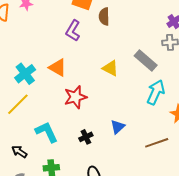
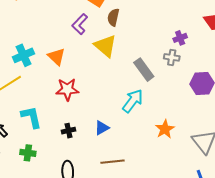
yellow triangle: (110, 68) -> (105, 46), moved, size x1.4
cyan arrow: (156, 92) -> (133, 101), moved
brown line: (157, 143) -> (112, 162), moved

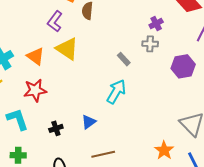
yellow triangle: (105, 46) -> (67, 49), moved
gray rectangle: (144, 70) -> (124, 59), size x0.6
red star: (67, 89) -> (35, 90), moved
orange star: (165, 129) -> (164, 150), moved

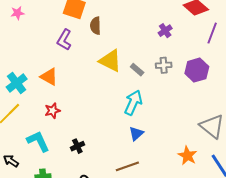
gray cross: (150, 44) -> (164, 65), moved
yellow triangle: (67, 49) -> (110, 61), moved
red star: (35, 90) -> (52, 111), size x0.7
blue triangle: (89, 122) -> (136, 134), moved

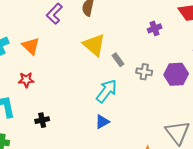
gray cross: (164, 65) -> (144, 72), moved

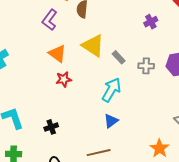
orange triangle: (31, 46) -> (57, 54), moved
red star: (26, 80) -> (64, 79), moved

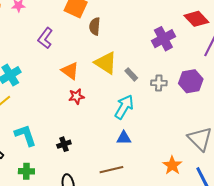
purple L-shape: (50, 20) -> (45, 38), moved
purple cross: (151, 22) -> (163, 39), size x1.6
blue triangle: (111, 121) -> (124, 138), turned 35

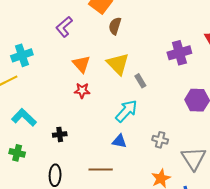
gray cross: (159, 83) -> (160, 140), moved
cyan L-shape: (25, 135) -> (24, 117), turned -40

